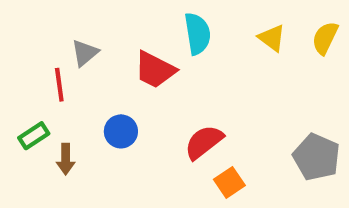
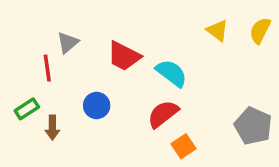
cyan semicircle: (197, 34) -> (172, 73), moved, turned -44

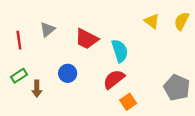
red line: (47, 68) -> (19, 40), moved
cyan semicircle: (172, 73) -> (120, 51), turned 35

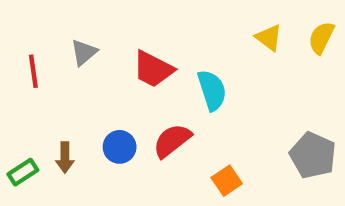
blue circle: (68, 73) -> (120, 147), moved
green rectangle: (19, 76) -> (23, 172), moved
red semicircle: (114, 79) -> (172, 141), moved

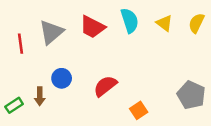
gray triangle: (84, 52) -> (51, 32), size x1.5
red trapezoid: (153, 69) -> (92, 27), moved
cyan semicircle: (212, 90) -> (130, 21), moved
blue circle: (120, 147) -> (62, 78), moved

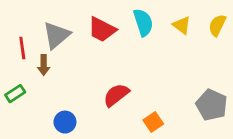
blue circle: (62, 78) -> (65, 122), moved
brown arrow: (40, 96) -> (44, 65), moved
green rectangle: (14, 105) -> (15, 94), moved

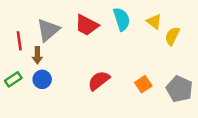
yellow semicircle: (217, 25) -> (172, 36), moved
blue circle: (65, 122) -> (42, 79), moved
orange square: (153, 122) -> (143, 84), moved

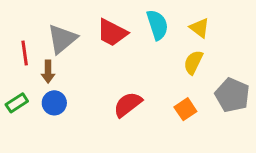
yellow semicircle: (172, 36) -> (193, 62), moved
gray pentagon: (179, 89) -> (232, 95), moved

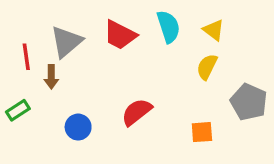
blue circle: (54, 103) -> (78, 127), moved
orange square: (185, 109) -> (202, 132), moved, turned 30

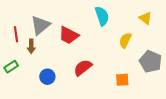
yellow triangle: (214, 30) -> (145, 18), moved
red trapezoid: (120, 35) -> (69, 35), moved

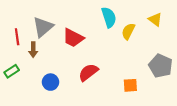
yellow semicircle: (125, 40) -> (128, 31), moved

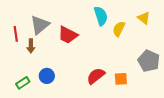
green rectangle: (12, 71) -> (23, 83), moved
red semicircle: (88, 72) -> (96, 76), moved

